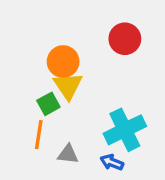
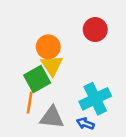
green square: (48, 104) -> (37, 79), size x1.5
gray triangle: (68, 154) -> (52, 117), size x1.5

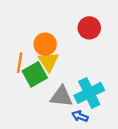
orange line: (30, 102) -> (20, 63), moved
gray triangle: (52, 117) -> (61, 96), moved

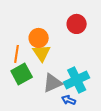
green square: (35, 74) -> (22, 74), moved
gray triangle: (61, 96) -> (53, 83), turned -30

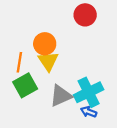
red circle: (77, 24) -> (85, 15), moved
blue arrow: (69, 100) -> (89, 112), moved

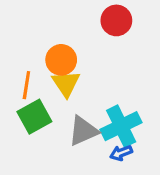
blue arrow: (89, 112) -> (121, 153), turned -42

